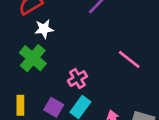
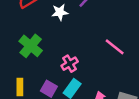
white star: (44, 29) -> (60, 12), moved

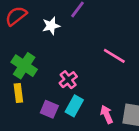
yellow rectangle: (20, 87) -> (18, 93), moved

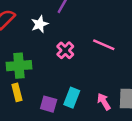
green cross: (24, 66) -> (19, 66), turned -30
pink cross: (68, 80) -> (65, 50), moved

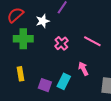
green cross: (19, 66) -> (23, 39), moved
pink arrow: (104, 102) -> (83, 69), moved

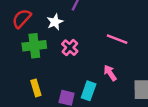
pink cross: (61, 43) -> (70, 48), moved

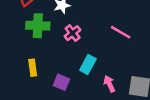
pink arrow: (110, 73) -> (109, 84), moved
cyan rectangle: (89, 91) -> (88, 64), moved

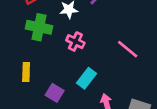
pink cross: (73, 33) -> (75, 42), turned -35

